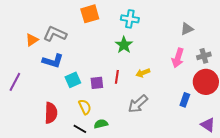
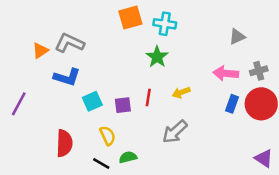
orange square: (90, 14) -> (130, 17), moved
pink arrow: (178, 58) -> (226, 73), turned 78
blue rectangle: (185, 100) -> (232, 104), moved

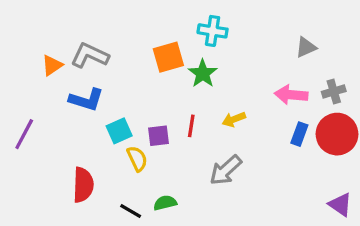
orange square: (130, 17) -> (168, 57), moved
yellow semicircle: (108, 136) -> (137, 159), moved

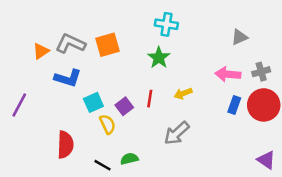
orange square: (168, 57) -> (108, 45), moved
purple square: (158, 136) -> (124, 106), turned -30

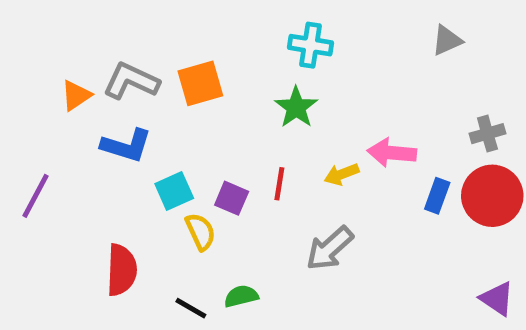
gray triangle: (239, 37) -> (447, 40), moved
pink arrow: (228, 74) -> (392, 153), moved
purple square: (124, 106) -> (232, 198), turned -30

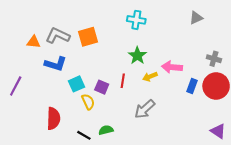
orange triangle: (76, 95) -> (34, 42), turned 40
green star: (296, 107) -> (137, 56), moved
gray cross: (487, 134) -> (214, 59), turned 32

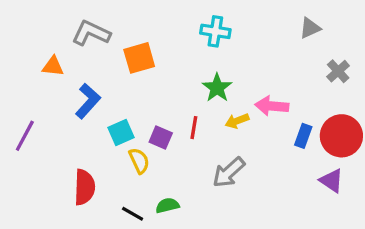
gray L-shape: (58, 36) -> (91, 33), moved
gray cross: (214, 59) -> (338, 71), moved, turned 32
blue L-shape: (56, 64) -> (88, 101), turned -65
purple triangle: (218, 131) -> (331, 181), moved

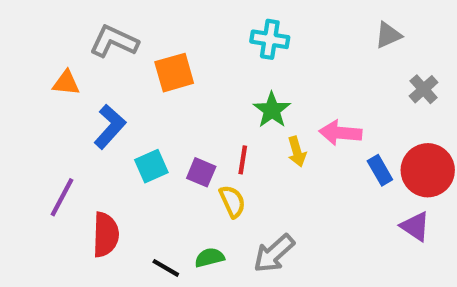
yellow arrow: (237, 121) -> (297, 152), turned -85
purple line: (25, 136) -> (62, 197), moved
blue rectangle: (303, 136) -> (380, 170), turned -50
yellow semicircle: (139, 161) -> (232, 201), moved
gray arrow: (229, 172) -> (274, 253), moved

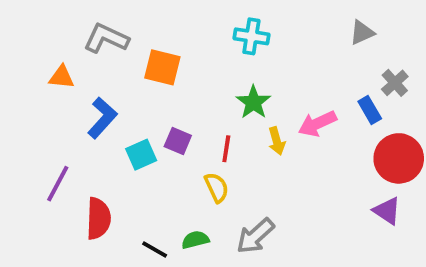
orange square: (174, 73) -> (162, 67), turned 30
pink arrow: (340, 133) -> (317, 124), turned -30
blue rectangle: (380, 170) -> (370, 110), moved
purple square: (201, 172) -> (178, 141), moved

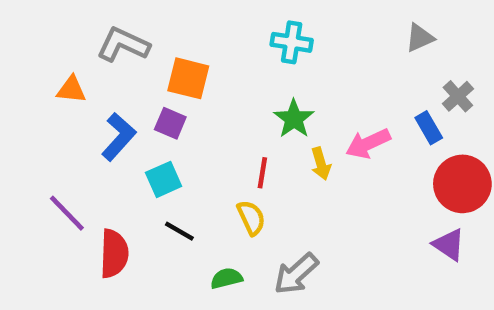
purple square: (178, 141) -> (170, 123), moved
purple line: (58, 184) -> (67, 213), turned -72
black line: (155, 249) -> (179, 231), moved

